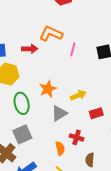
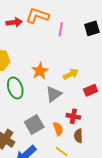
red arrow: (30, 49) -> (14, 22), moved
gray square: (22, 134) -> (34, 124), moved
brown semicircle: (90, 160) -> (78, 136), moved

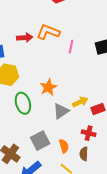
yellow arrow: (71, 74) -> (80, 102), moved
red cross: (73, 116) -> (89, 133), moved

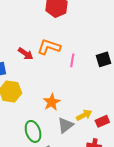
red arrow: (25, 38) -> (26, 54), turned 42
green ellipse: (23, 103) -> (33, 131), moved

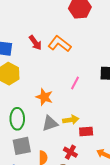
pink line: (72, 60) -> (75, 83), moved
orange star: (52, 102) -> (44, 97), turned 30

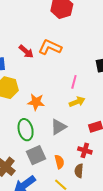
orange star: (44, 97) -> (36, 102), moved
yellow arrow: (71, 120) -> (77, 102), moved

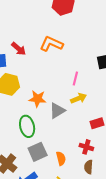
red arrow: (26, 52) -> (19, 49), moved
gray triangle: (58, 127) -> (57, 111), moved
brown semicircle: (79, 171) -> (89, 167), moved

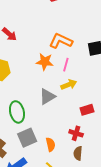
orange L-shape: (51, 44) -> (61, 41), moved
orange star: (37, 99) -> (45, 62), moved

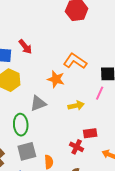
pink line: (66, 65) -> (100, 93), moved
gray triangle: (47, 97) -> (38, 103), moved
red cross: (76, 133) -> (77, 147), moved

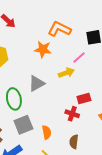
pink line: (100, 93) -> (79, 58), moved, turned 32
gray triangle: (38, 103) -> (37, 83), moved

